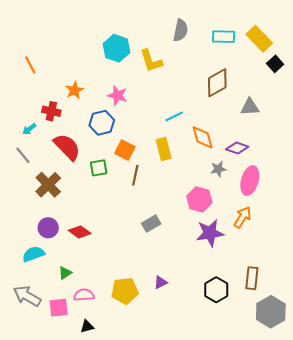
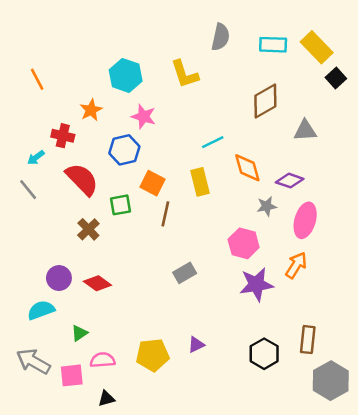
cyan hexagon: (116, 48) -> (126, 75), moved
brown cross: (48, 185) -> (88, 229), moved, size x0.7

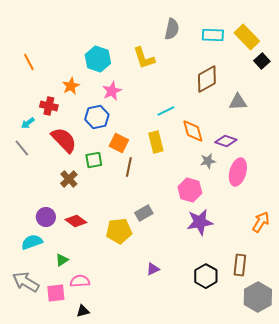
pink star: (144, 116) -> (112, 91), turned 30
orange arrow: (296, 265) -> (261, 222), moved
yellow pentagon: (153, 355) -> (119, 231), moved

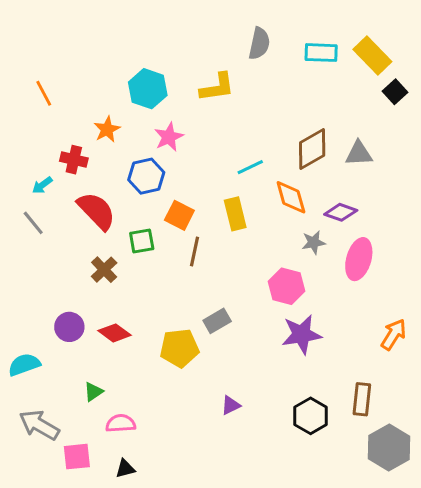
yellow L-shape: (144, 58) -> (217, 87), turned -80
brown diamond: (207, 79) -> (312, 149), moved
cyan semicircle: (32, 242) -> (24, 365), moved
pink square: (56, 293) -> (77, 457), moved

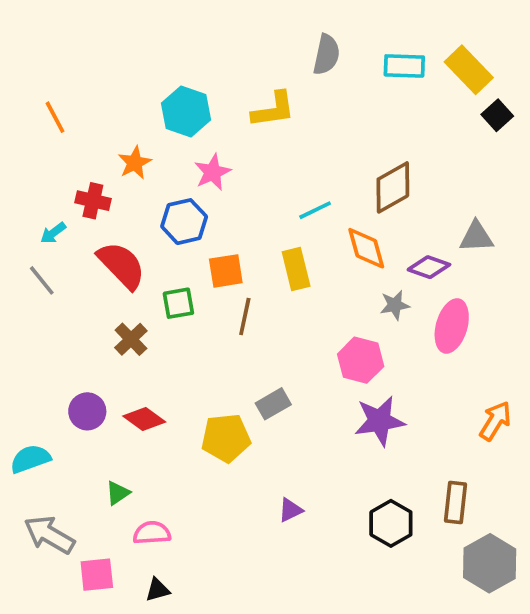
gray triangle: (359, 154) -> (476, 237), moved
orange square: (179, 215) -> (226, 271), turned -36

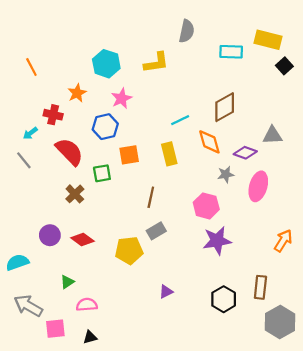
cyan rectangle: (404, 66) -> (231, 52), moved
yellow rectangle: (469, 70) -> (268, 40), turned -32
brown line: (245, 316) -> (151, 197), moved

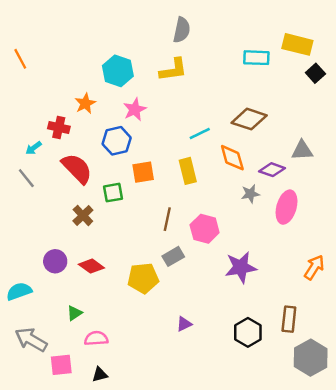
gray semicircle: (187, 31) -> (182, 30), moved
orange line: (31, 67) -> (20, 59), moved
brown diamond: (225, 107) -> (249, 119), turned 48
pink hexagon: (206, 206) -> (205, 229), moved

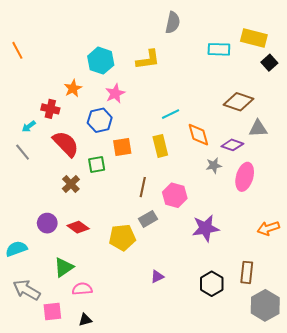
gray semicircle: (182, 30) -> (173, 23), moved
brown diamond: (249, 119) -> (238, 102), moved
orange arrow: (314, 267) -> (268, 228), turned -140
green triangle: (74, 313) -> (64, 267), size x1.5

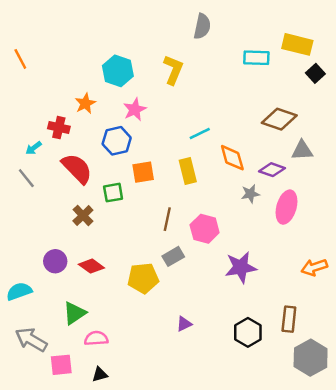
yellow L-shape: (148, 60) -> (173, 70), turned -60

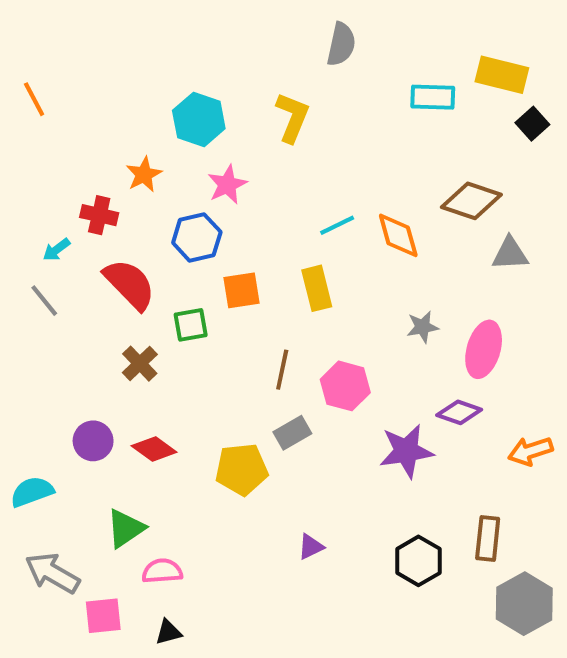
orange diamond: (232, 158) -> (398, 235), moved
purple diamond: (272, 170) -> (459, 412), moved

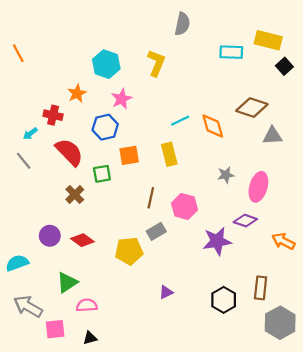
orange arrow: (530, 451) -> (283, 241), turned 45

